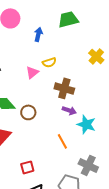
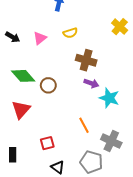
pink triangle: (32, 72) -> (40, 38), moved
orange line: (62, 141) -> (84, 125), moved

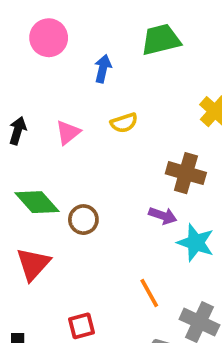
black arrow: (13, 37) -> (18, 131), turned -104
brown cross: (86, 60) -> (186, 173), moved

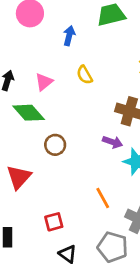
yellow semicircle: (124, 123) -> (85, 75), turned 78
green diamond: (37, 202) -> (29, 113), moved

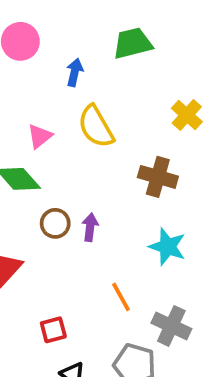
yellow semicircle: (85, 75) -> (96, 127), size x1.6
purple arrow: (113, 142) -> (90, 227), moved, turned -102

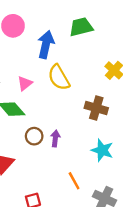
blue arrow: (75, 72) -> (46, 45), size x1.6

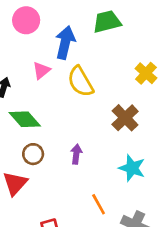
pink triangle: (25, 83) -> (41, 70), moved
brown cross: (96, 108) -> (125, 118), turned 30
brown circle: (34, 136) -> (33, 154), moved

